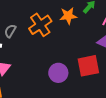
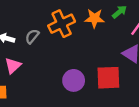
gray semicircle: (10, 31) -> (32, 36), moved

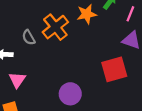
gray semicircle: (32, 36) -> (29, 37), moved, turned -56
purple circle: (74, 80) -> (70, 94), moved

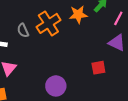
red square: (114, 69) -> (98, 68), size x0.6

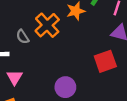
red square: (98, 68) -> (105, 61), size x1.5

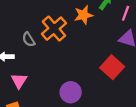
red square: (105, 61) -> (112, 67), turned -30

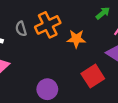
orange star: (84, 15) -> (76, 39), moved

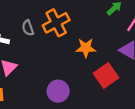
orange star: (76, 39) -> (86, 48), moved

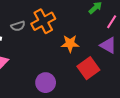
gray semicircle: (28, 28) -> (18, 26), turned -88

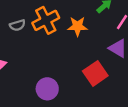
orange star: (70, 44) -> (78, 26), moved

